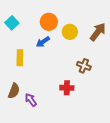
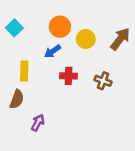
red cross: (67, 88) -> (69, 76), moved
brown semicircle: (14, 91) -> (17, 99), moved
purple arrow: (31, 100) -> (38, 123), turned 64

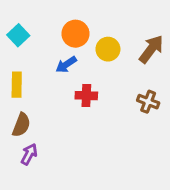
yellow rectangle: (24, 71) -> (17, 85), moved
brown cross: (103, 81) -> (148, 102), moved
purple arrow: (38, 123) -> (29, 154), moved

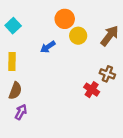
orange circle: (75, 34) -> (65, 19), moved
red cross: (86, 96) -> (92, 90), moved, turned 32

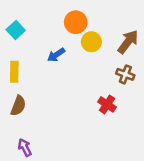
brown cross: (107, 74) -> (125, 74), moved
purple arrow: (21, 112) -> (25, 148), moved, turned -56

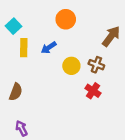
yellow circle: (91, 42) -> (71, 66), moved
yellow rectangle: (14, 72) -> (24, 48), moved
brown cross: (125, 74) -> (96, 65), moved

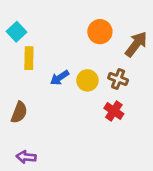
orange circle: (66, 19) -> (100, 32), moved
blue arrow: (49, 48) -> (60, 78), moved
purple arrow: (21, 128) -> (26, 157), turned -56

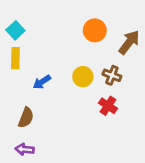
yellow rectangle: (29, 58) -> (15, 58), moved
blue arrow: (60, 78) -> (42, 82), moved
brown semicircle: (19, 112) -> (26, 118), moved

